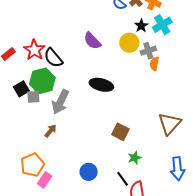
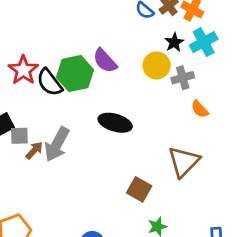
orange semicircle: (154, 64) -> (200, 109), moved, turned -56
green hexagon: (42, 81) -> (75, 74), moved
brown triangle: (169, 124) -> (184, 162), moved
brown arrow: (50, 131) -> (34, 150), moved

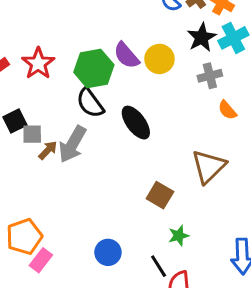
black star: (174, 42) -> (202, 37), size x1.4
yellow circle: (157, 65) -> (159, 59), moved
black semicircle: (49, 82) -> (90, 103), moved
black ellipse: (115, 123) -> (136, 123), turned 36

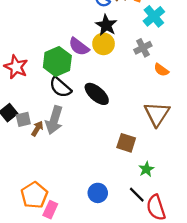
black star: (202, 37) -> (106, 25), moved

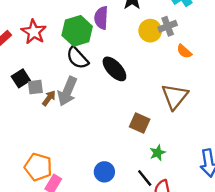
yellow circle: (104, 44) -> (150, 31), moved
purple semicircle: (79, 47) -> (101, 18), turned 50
orange pentagon: (34, 195) -> (38, 167), turned -30

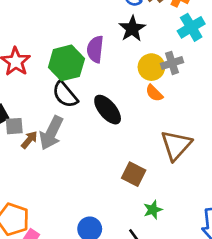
orange semicircle: (184, 51) -> (154, 93), moved

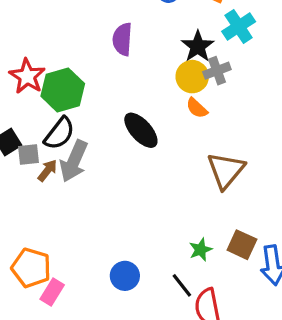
black star: (132, 29) -> (198, 46), moved
purple semicircle: (95, 49) -> (122, 39), moved
green hexagon: (66, 63) -> (63, 90), moved
black semicircle: (65, 94) -> (59, 133), moved, turned -100
brown square: (134, 174) -> (242, 245), moved

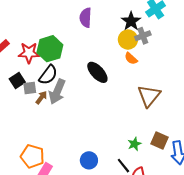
red star: (27, 76) -> (29, 53), moved, turned -30

